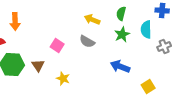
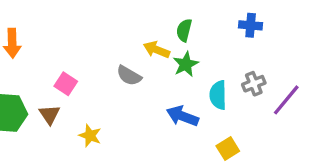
yellow arrow: (92, 20) -> (157, 50), moved
cyan semicircle: (146, 30) -> (218, 95), moved
pink square: (57, 46) -> (66, 84), moved

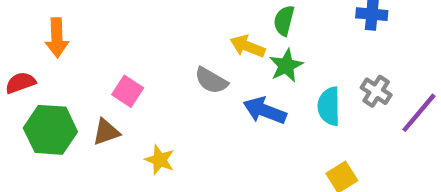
gray cross: (254, 84) -> (376, 91), turned -35
brown triangle: (49, 115) -> (106, 132), turned 45
blue arrow: (182, 116) -> (265, 111), moved

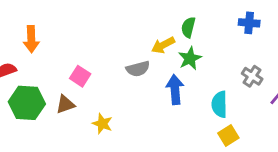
yellow arrow: (248, 46) -> (163, 45), turned -50
gray semicircle: (211, 81) -> (138, 69), turned -45
cyan semicircle: (329, 106) -> (219, 104), moved
blue arrow: (265, 111) -> (175, 90), turned 64

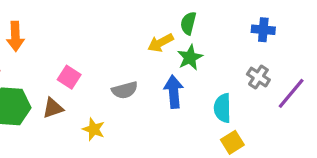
blue cross: (249, 23) -> (263, 30), moved
gray semicircle: (138, 69) -> (125, 90), moved

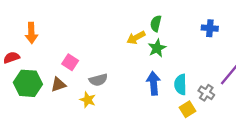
gray cross: (258, 77) -> (206, 93), moved
gray semicircle: (125, 90) -> (98, 80), moved
blue arrow: (174, 92) -> (153, 83), moved

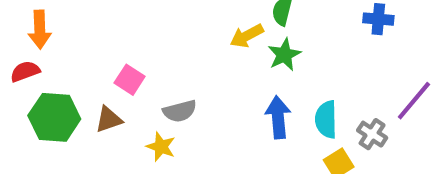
orange arrow: (31, 33) -> (40, 30), moved

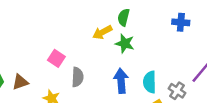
green star: (284, 55) -> (125, 43), turned -30
pink square: (130, 80) -> (56, 58), moved
gray semicircle: (180, 111) -> (77, 77), moved, turned -72

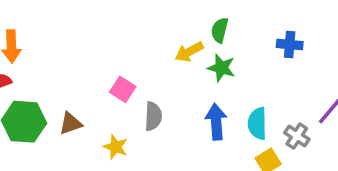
blue cross: (181, 22) -> (290, 45), moved

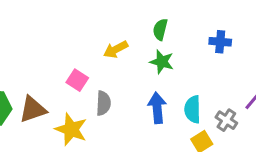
yellow arrow: (189, 52) -> (116, 49), moved
brown triangle: (71, 124) -> (33, 109), size x1.4
yellow star: (116, 147) -> (71, 129), size x1.5

